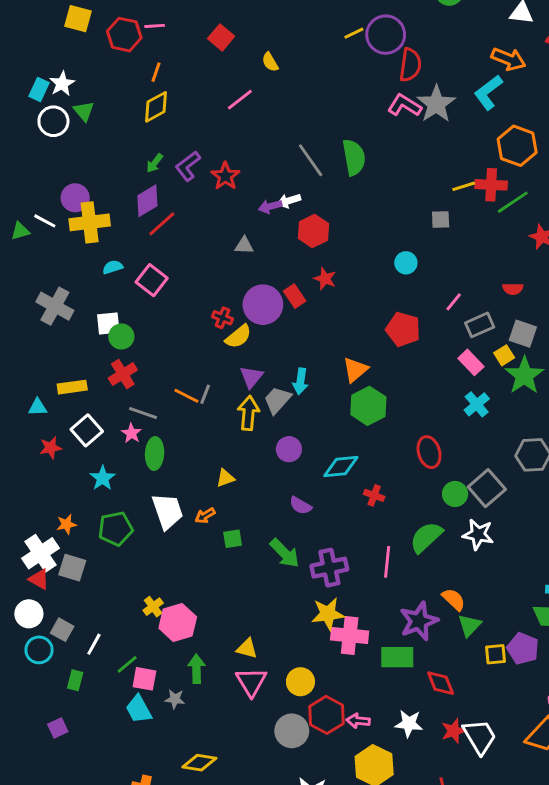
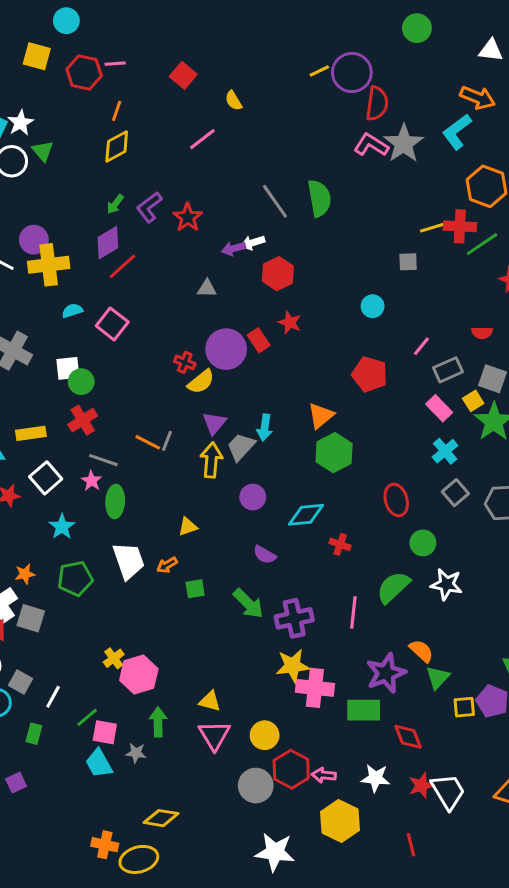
gray square: (487, 488) -> (455, 493), moved, size x0.7

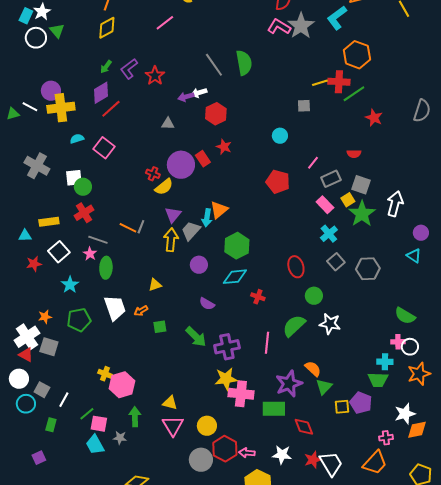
orange triangle: (321, 416) -> (219, 210), moved
green hexagon: (334, 453) -> (237, 246), moved
yellow cross: (114, 658) -> (105, 374), turned -32

